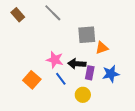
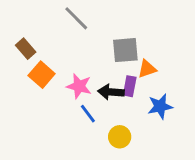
brown rectangle: (18, 15) -> (26, 49), moved
purple rectangle: (90, 73) -> (130, 86), moved
orange square: (32, 80) -> (42, 75), moved

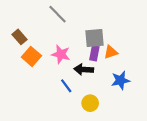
pink star: (79, 86) -> (61, 54), moved
purple rectangle: (130, 86) -> (94, 53), moved

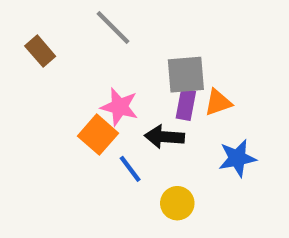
brown rectangle: (20, 37) -> (40, 51), moved
orange square: (31, 56) -> (98, 135), moved

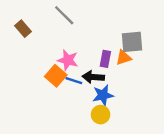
gray square: (186, 75) -> (132, 42), moved
blue star: (237, 158) -> (103, 95), moved
blue line: (130, 169) -> (74, 81), moved, turned -35

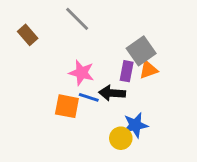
gray square: (132, 42) -> (141, 51), moved, turned -30
orange square: (56, 76) -> (67, 106), moved, turned -30
blue star: (103, 95) -> (135, 125), moved

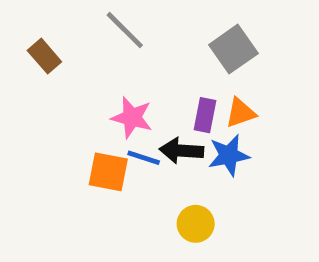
gray square: (141, 51) -> (233, 49), moved
blue star: (135, 125) -> (229, 155), moved

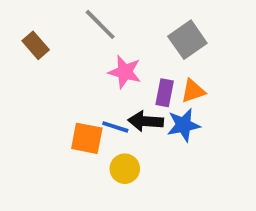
pink star: (132, 118) -> (125, 72), moved
yellow circle: (196, 224) -> (125, 169), moved

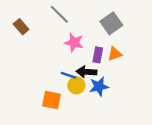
blue star: (184, 125) -> (99, 87), moved
orange square: (87, 138) -> (52, 100), moved
yellow circle: (125, 169) -> (76, 85), moved

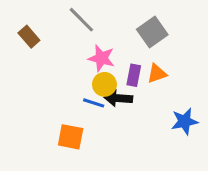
yellow circle: (76, 85) -> (104, 84), moved
blue star: (99, 87) -> (185, 121), moved

